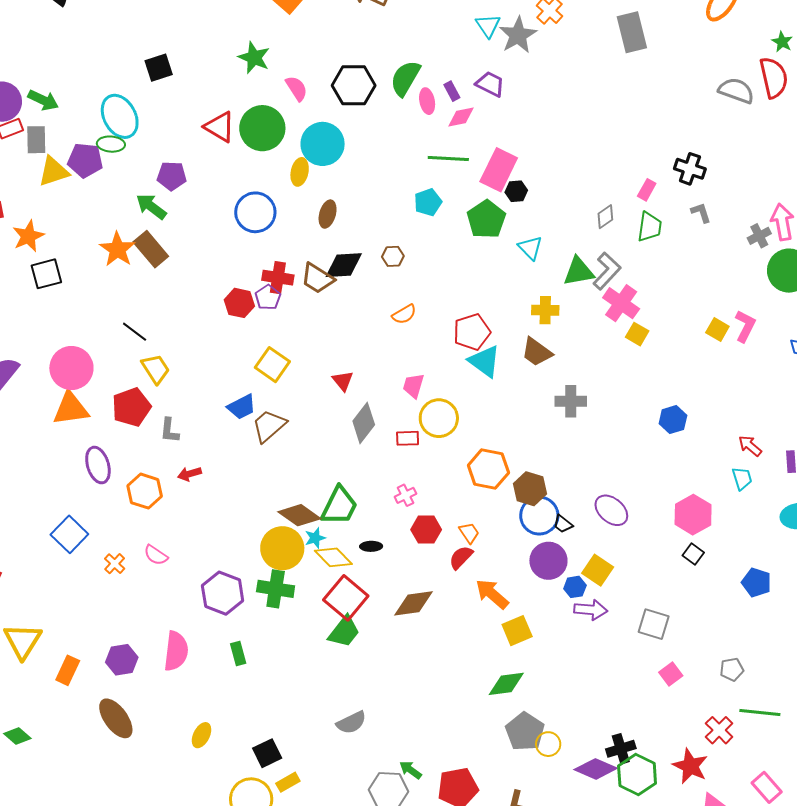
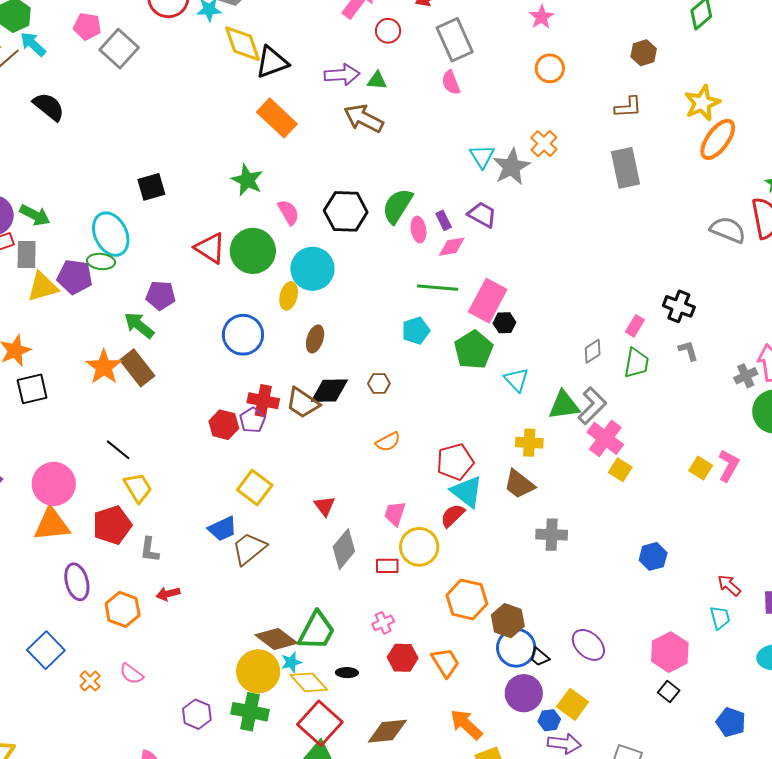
orange trapezoid: (469, 533) -> (445, 662), size x1.4
red semicircle: (461, 557) -> (453, 516), moved
purple hexagon: (223, 593) -> (197, 714), size x0.7

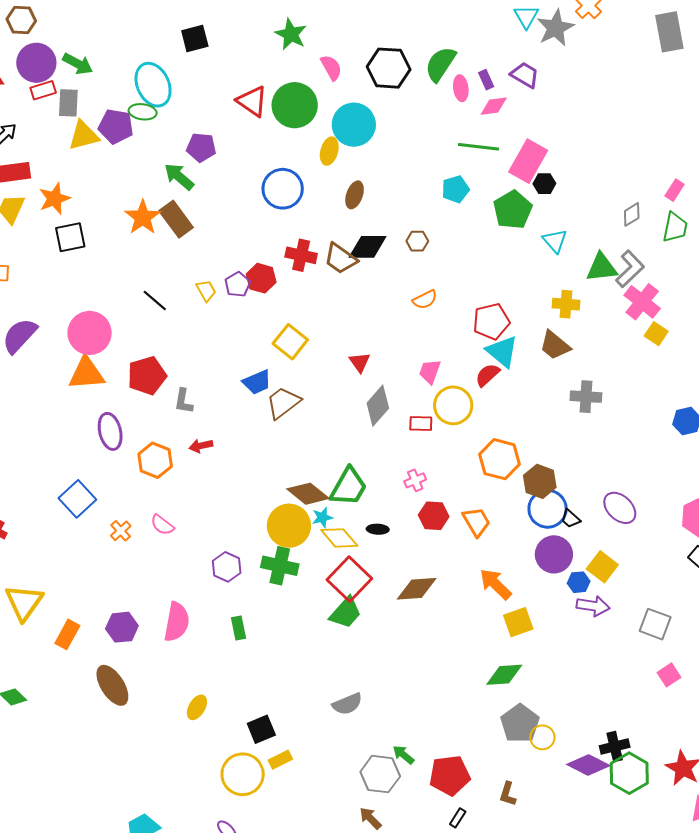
purple pentagon: (252, 420) -> (238, 284), moved
yellow trapezoid: (138, 488) -> (206, 291), moved, size x0.7

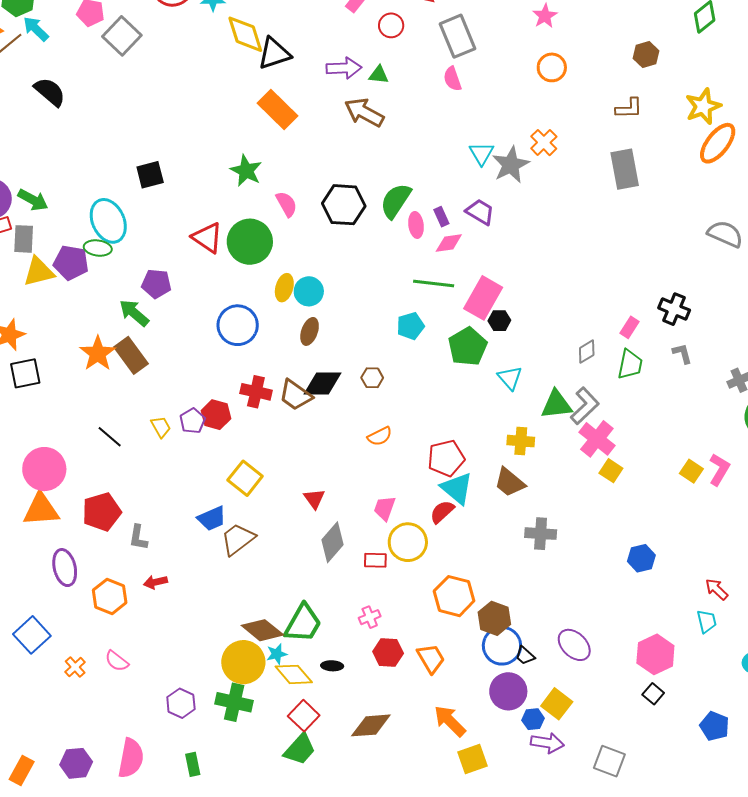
cyan circle: (354, 125) -> (309, 291), moved, size x0.7
red square: (349, 579) -> (304, 716), size x0.7

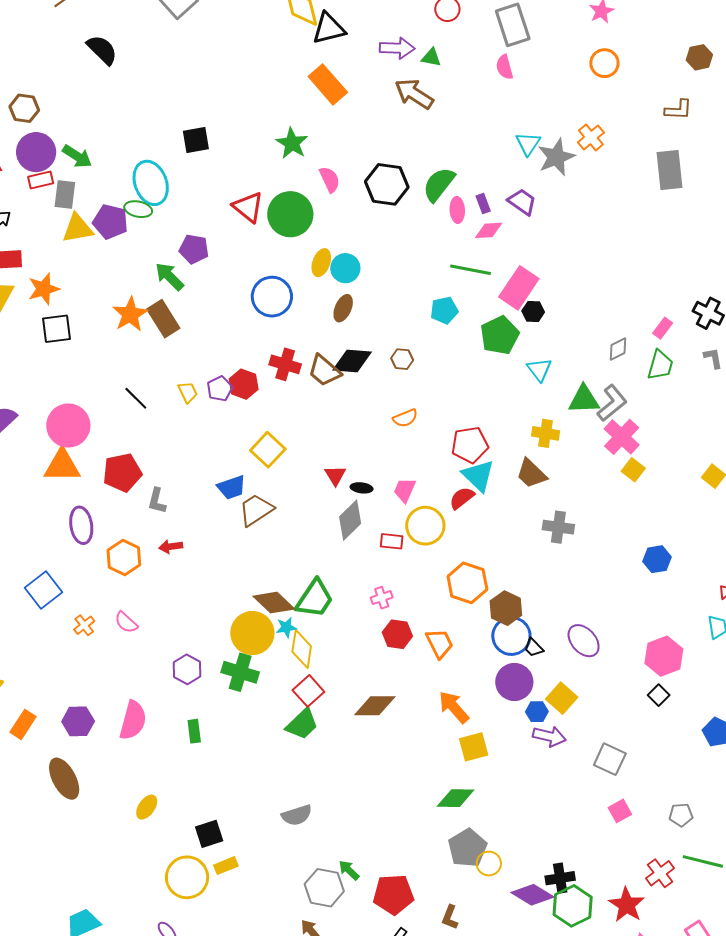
black ellipse: (332, 666) -> (362, 488), moved
yellow diamond: (294, 674) -> (302, 649), turned 45

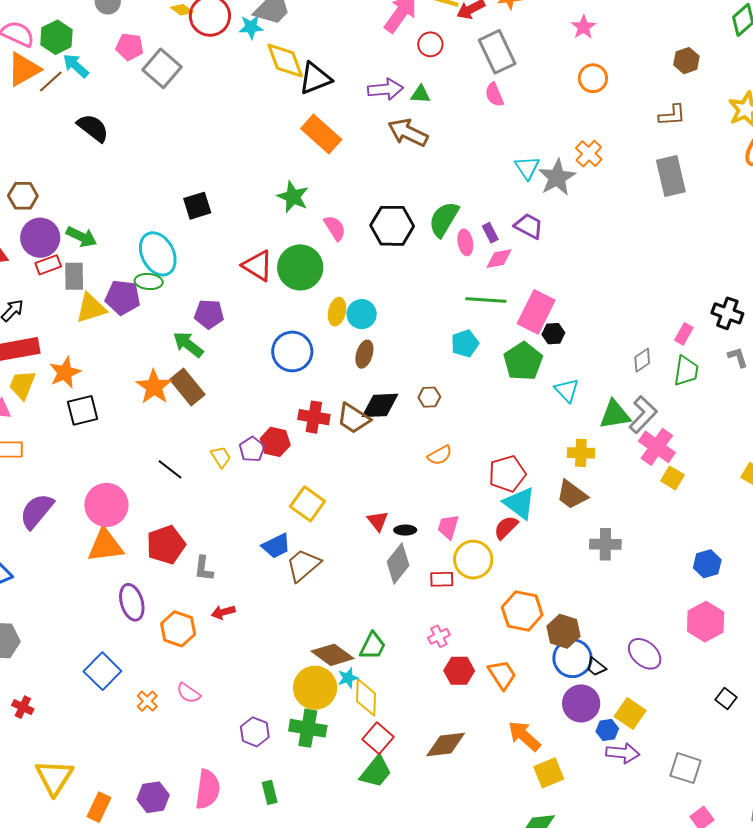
green trapezoid: (315, 599) -> (373, 646), size x0.7
pink hexagon: (664, 656) -> (706, 622), moved

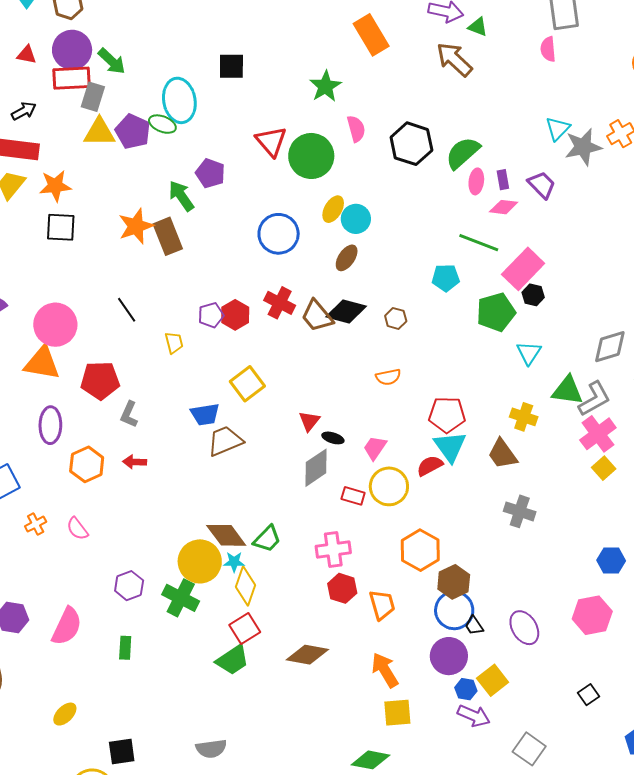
red rectangle: (48, 265) -> (72, 78), size x1.5
gray diamond: (642, 360) -> (610, 347), size x1.5
yellow trapezoid: (221, 457) -> (174, 343), moved
pink cross: (439, 636) -> (333, 549), size x1.6

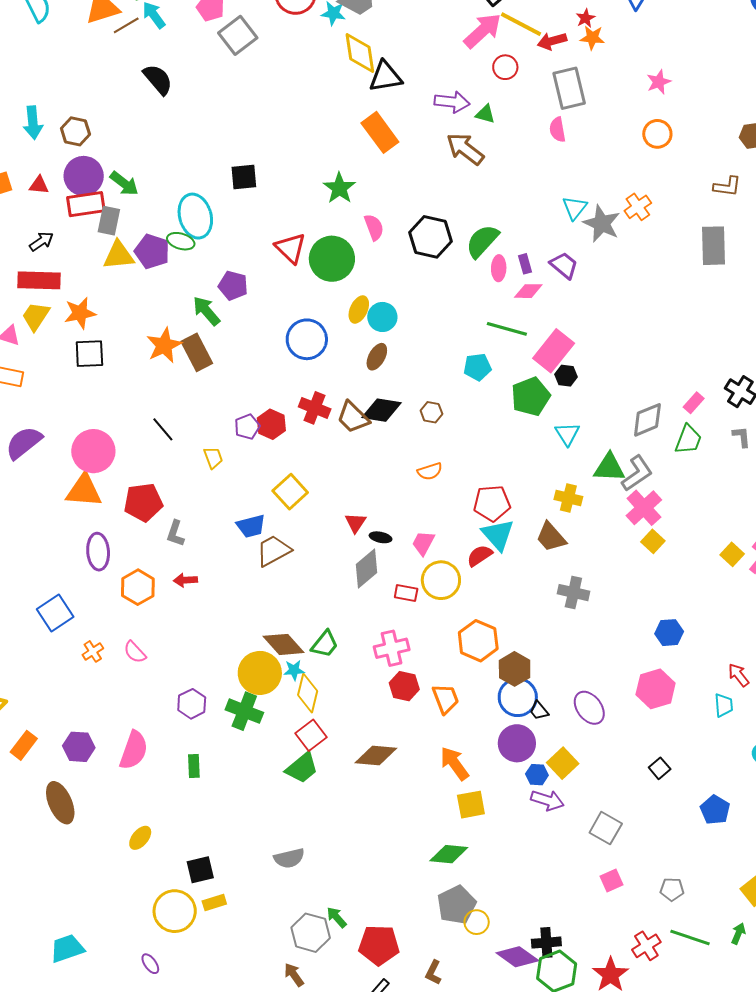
gray star: (583, 147) -> (602, 224), turned -30

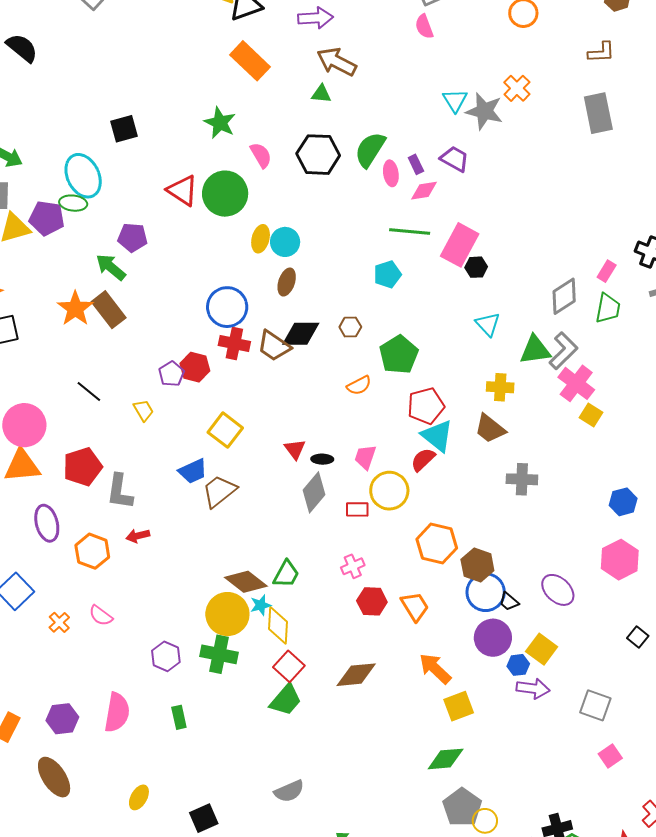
green triangle: (485, 114) -> (321, 94), moved
blue circle: (307, 339) -> (227, 307), moved
green pentagon: (531, 396) -> (399, 355), moved
gray L-shape: (175, 533) -> (120, 492), size x1.4
pink cross: (392, 648) -> (353, 566), size x0.7

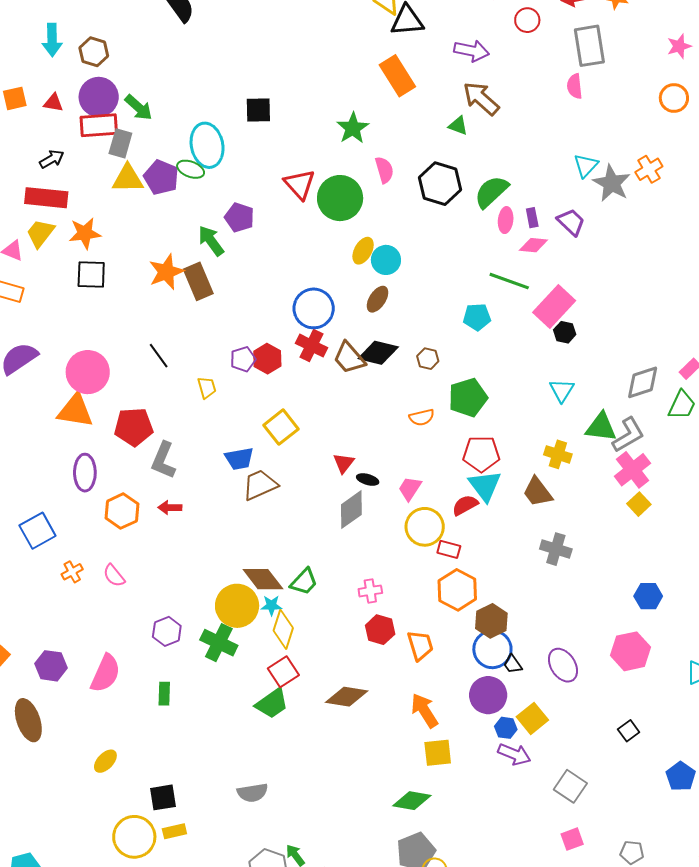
red rectangle: (357, 509) -> (449, 549), moved

